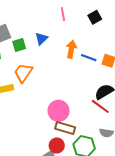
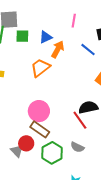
orange arrow: (71, 49) -> (58, 49), moved
blue line: (89, 58) -> (88, 50), moved
orange trapezoid: (23, 73) -> (40, 68), moved

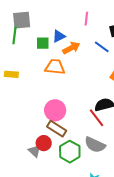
green square: (22, 36) -> (43, 43), moved
orange arrow: (58, 49) -> (71, 48), turned 36
orange trapezoid: (40, 68) -> (55, 67), turned 45
gray semicircle: (77, 147) -> (95, 145), size x1.5

